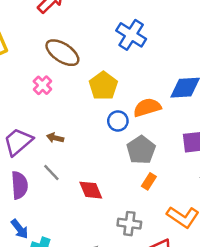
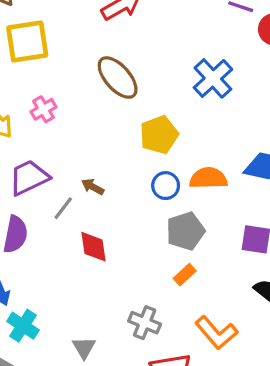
pink cross: (42, 85) -> (43, 109), moved
brown arrow: (55, 138) -> (93, 187), moved
gray line: (51, 172) -> (63, 208), moved, turned 66
red diamond: (91, 190) -> (94, 247), moved

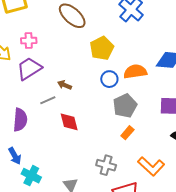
pink cross: (43, 109) -> (29, 41), turned 35
purple trapezoid: (29, 177) -> (29, 69), moved
gray line: (63, 208) -> (48, 100), turned 35

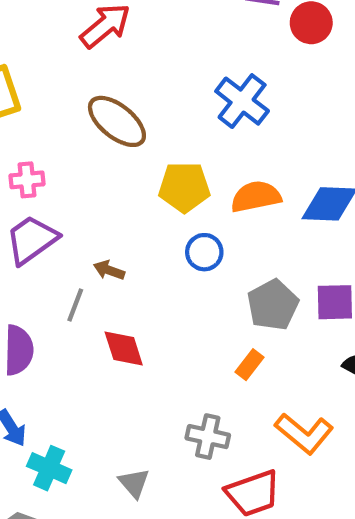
yellow pentagon: (102, 48) -> (184, 187), turned 30
orange semicircle: (135, 72) -> (256, 197), moved
gray line: (48, 100) -> (75, 305), turned -42
gray pentagon: (125, 106) -> (273, 305), moved

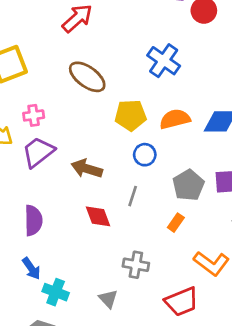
brown arrow: (109, 270) -> (87, 169), size x1.6
gray line: (75, 305) -> (133, 196), moved
gray cross: (208, 437) -> (136, 265), moved

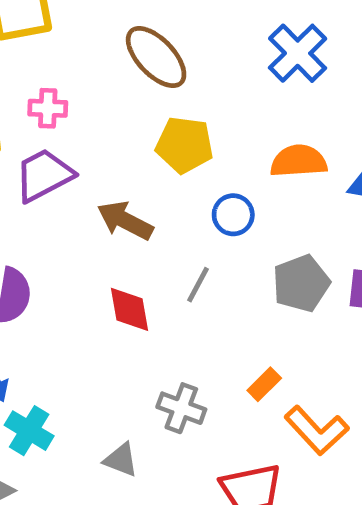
yellow pentagon: (131, 115) -> (185, 145), moved
orange rectangle: (176, 223) -> (264, 384), moved
gray triangle: (108, 299) -> (121, 460), turned -36

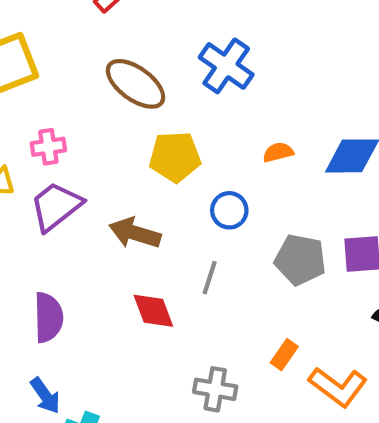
blue cross: (298, 53) -> (226, 66), moved
orange semicircle: (299, 161) -> (278, 152), size x0.6
gray pentagon: (301, 283) -> (300, 260), turned -30

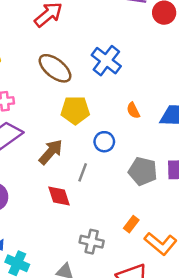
orange semicircle: (278, 152) -> (133, 110), turned -105
brown arrow: (135, 233) -> (51, 152), turned 112
gray line: (210, 278) -> (83, 172), moved

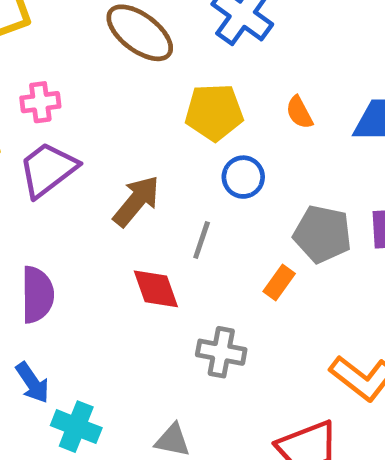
yellow pentagon: (75, 110) -> (214, 112), moved
orange rectangle: (131, 224) -> (279, 283), moved
gray cross: (92, 242) -> (221, 352), moved

